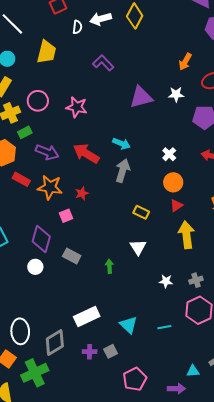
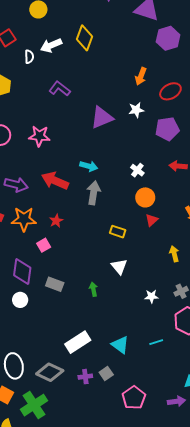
yellow arrow: (186, 235) -> (174, 254), moved, size x0.6
gray diamond: (55, 342) -> (50, 372), turned 64

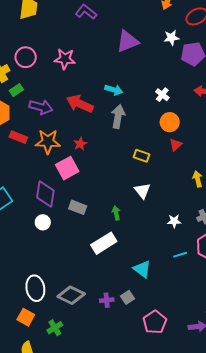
white star: (136, 110) -> (171, 38), moved
pink square: (44, 245) -> (67, 168), size x1.6
white rectangle: (78, 342) -> (104, 243), moved
cyan line: (156, 342) -> (180, 255), moved
green cross: (34, 405) -> (55, 328), size x0.6

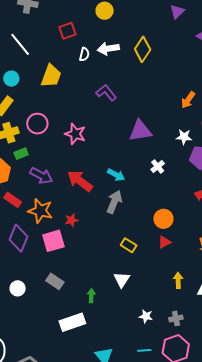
white cross: (162, 95) -> (158, 166), moved
purple diamond: (45, 194) -> (18, 238), moved

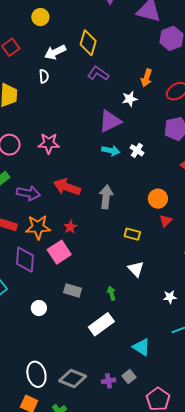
white semicircle: (84, 54) -> (44, 76), moved
purple L-shape: (106, 93) -> (98, 74), moved
white star: (184, 137) -> (130, 99), moved
cyan arrow: (116, 175) -> (111, 151), moved

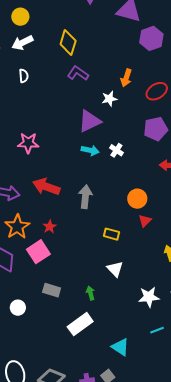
white arrow: (55, 52) -> (22, 43), moved
orange star: (38, 227) -> (17, 227), turned -30
white star: (170, 297) -> (149, 297), size x1.5

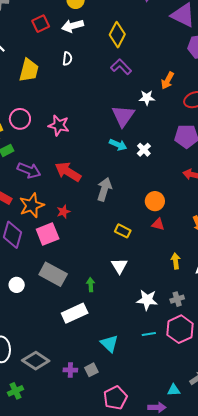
purple triangle: (90, 121) -> (123, 116), turned -40
red triangle: (145, 221) -> (158, 224), turned 48
gray rectangle: (52, 290) -> (53, 274), size x1.5

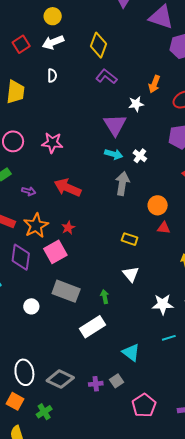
purple arrow: (29, 170) -> (29, 191), size x0.6
gray arrow: (104, 189) -> (122, 183), moved

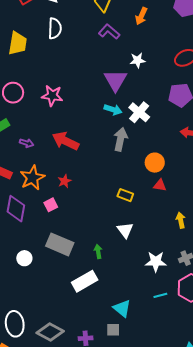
white semicircle: (52, 76) -> (55, 28), size x1.5
orange arrow: (154, 84) -> (141, 16), moved
white cross: (140, 156) -> (139, 112), size x1.5
pink square: (55, 252) -> (51, 205), size x0.6
gray square: (117, 381) -> (113, 330), moved, turned 32

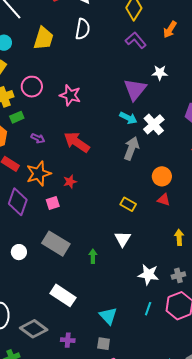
white rectangle: (85, 281) -> (63, 295), moved, turned 55
cyan line: (160, 295) -> (148, 309), turned -64
gray square: (113, 330) -> (104, 344), moved

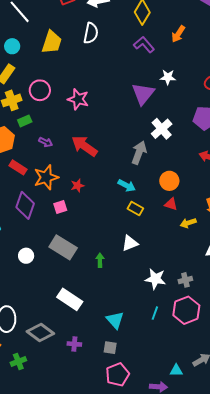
cyan arrow: (128, 118) -> (127, 186), moved
yellow arrow: (179, 237) -> (188, 223), moved, turned -105
white triangle: (123, 239) -> (130, 243), turned 36

